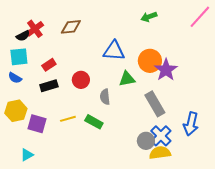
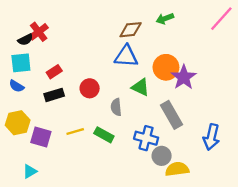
brown diamond: (71, 27) -> (131, 30), moved
green triangle: (127, 79) -> (141, 87), turned 36
blue cross: (161, 136) -> (146, 138), moved, turned -30

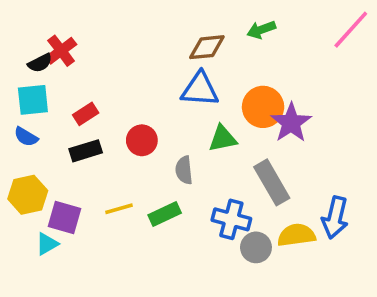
green triangle: (141, 87) -> (223, 139), turned -36
green rectangle: (104, 135) -> (165, 214), turned -54
yellow semicircle: (177, 169) -> (296, 235), moved
cyan triangle: (30, 171) -> (47, 244), moved

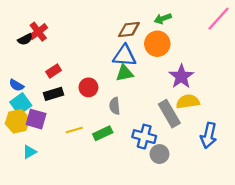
cyan square: (33, 100) -> (21, 104), moved, turned -30
orange circle: (263, 107) -> (157, 44), moved
green triangle: (223, 139) -> (125, 73), moved
purple square: (65, 218) -> (36, 119), moved
yellow semicircle: (296, 235) -> (188, 102), moved

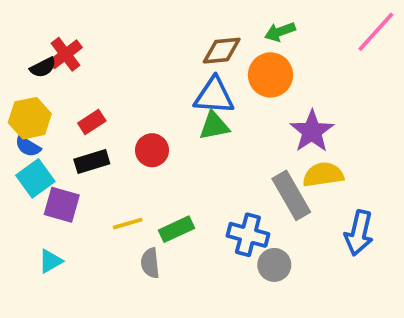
gray semicircle: (115, 106) -> (150, 263), moved
yellow hexagon: (17, 121) -> (30, 118), moved

